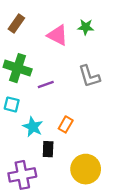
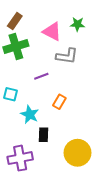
green cross: (18, 68) -> (16, 46), moved, turned -35
gray L-shape: (89, 76) -> (67, 56), moved, turned -65
orange rectangle: (66, 124) -> (59, 102), moved

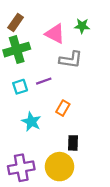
cyan square: (11, 94) -> (20, 87), moved, turned -32
black rectangle: (43, 135) -> (73, 143), moved
yellow circle: (77, 153) -> (59, 167), moved

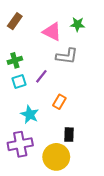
green cross: (17, 50) -> (15, 60), moved, size x0.6
purple line: (44, 81) -> (41, 76), turned -32
purple cross: (21, 168) -> (20, 144), moved

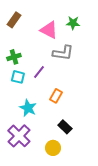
cyan square: (19, 82) -> (18, 77), turned 32
black rectangle: (69, 135) -> (65, 127), turned -48
purple cross: (20, 144) -> (19, 136), turned -35
yellow circle: (56, 157) -> (53, 148), size x0.6

